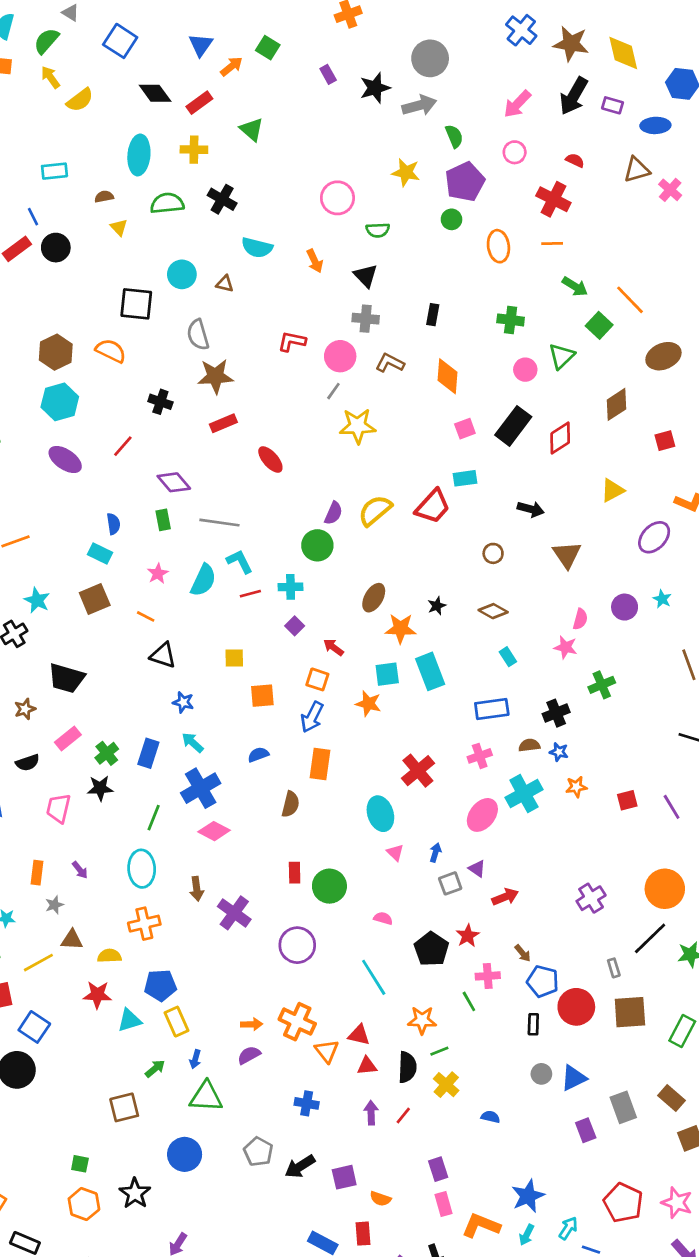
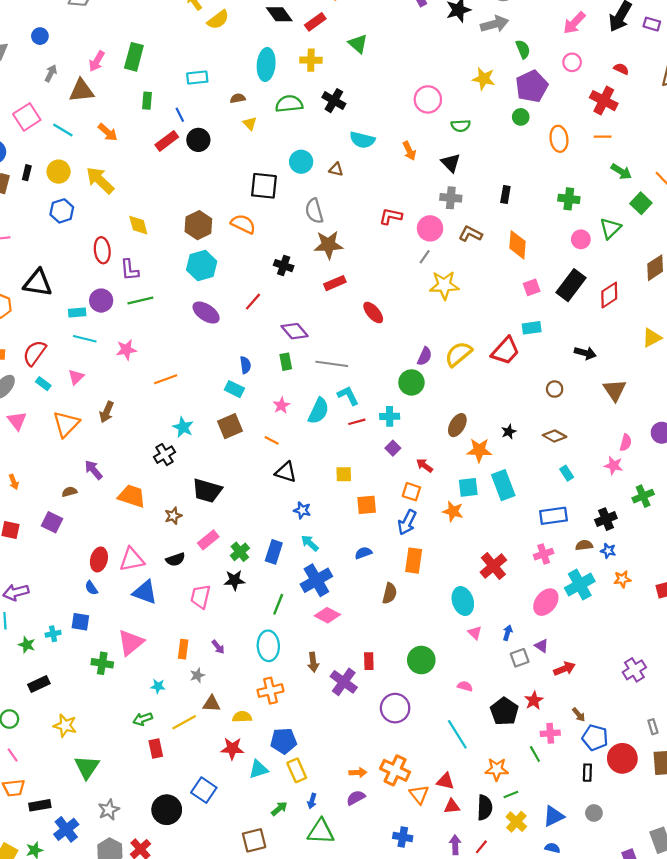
red rectangle: (295, 873) -> (369, 661), moved
blue square: (34, 1027) -> (204, 790), moved
blue triangle: (574, 1078) -> (554, 816), moved

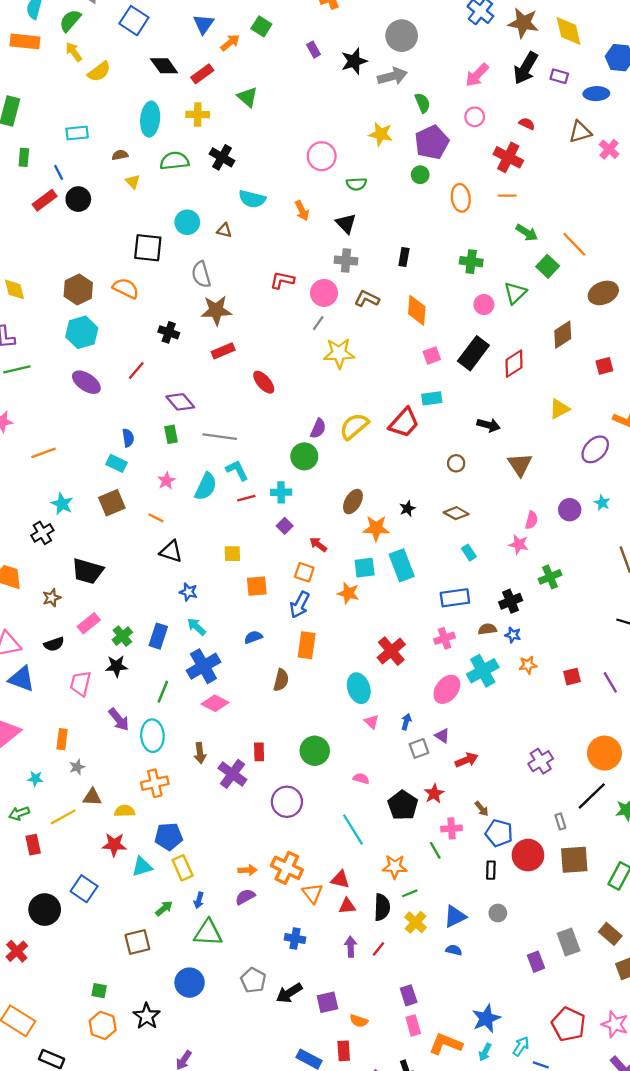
purple arrow: (218, 647) -> (119, 719), moved, size x1.5

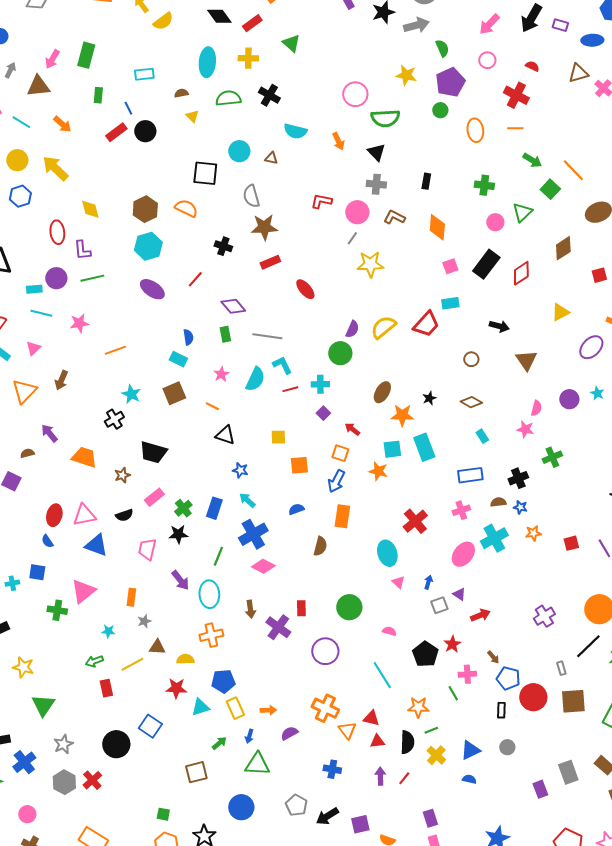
green semicircle: (356, 184) -> (385, 118), size x1.6
orange arrow: (247, 870) -> (268, 710), moved

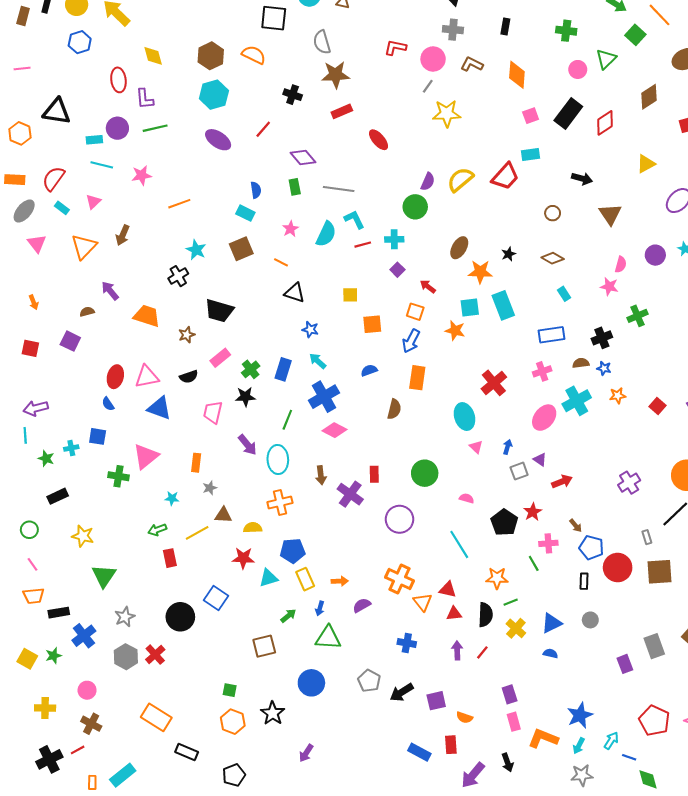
red square: (571, 543) -> (657, 406), turned -35

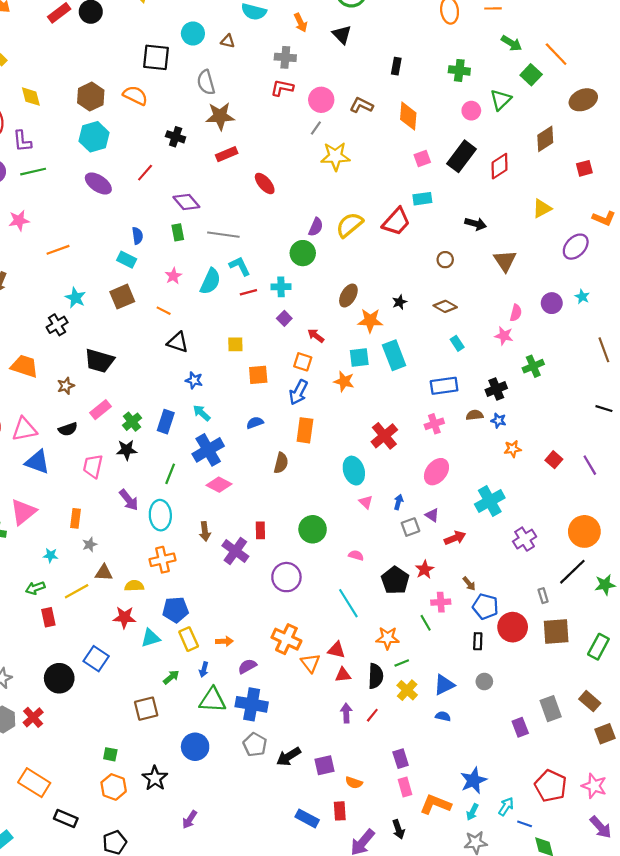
gray cross: (453, 30) -> (285, 57), moved
cyan cross: (577, 401) -> (490, 501), moved
blue cross: (407, 643) -> (252, 704), moved, size x1.6

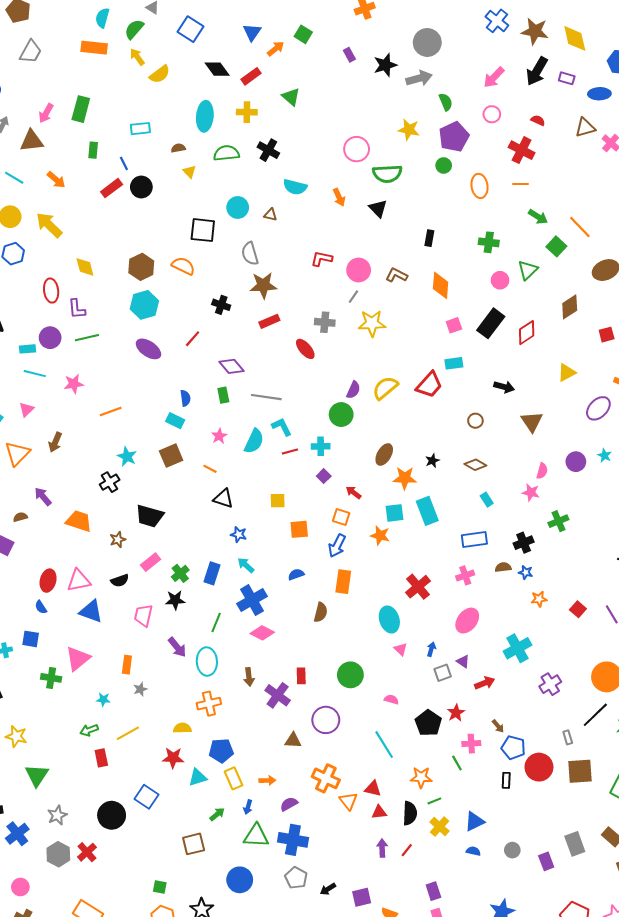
gray cross: (285, 57) -> (325, 322), moved
brown triangle: (104, 573) -> (293, 740), moved
gray circle: (484, 681) -> (512, 850), moved
black arrow: (289, 757) -> (328, 889), size x0.7

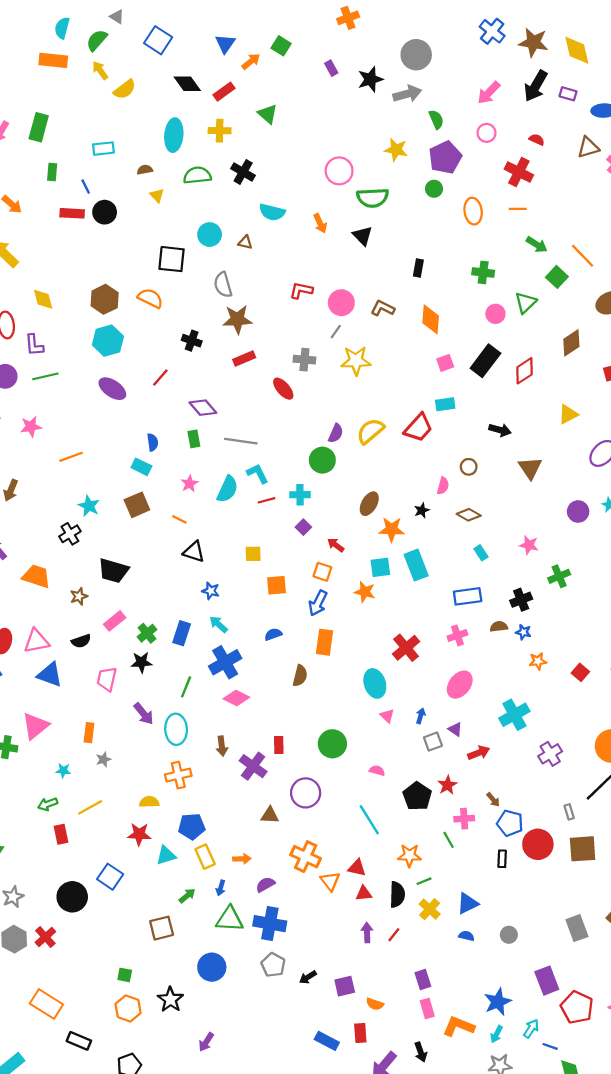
red rectangle: (112, 188) -> (72, 213), turned 40
pink semicircle: (542, 471) -> (443, 486), moved
purple rectangle: (546, 861) -> (547, 981), moved, size x1.4

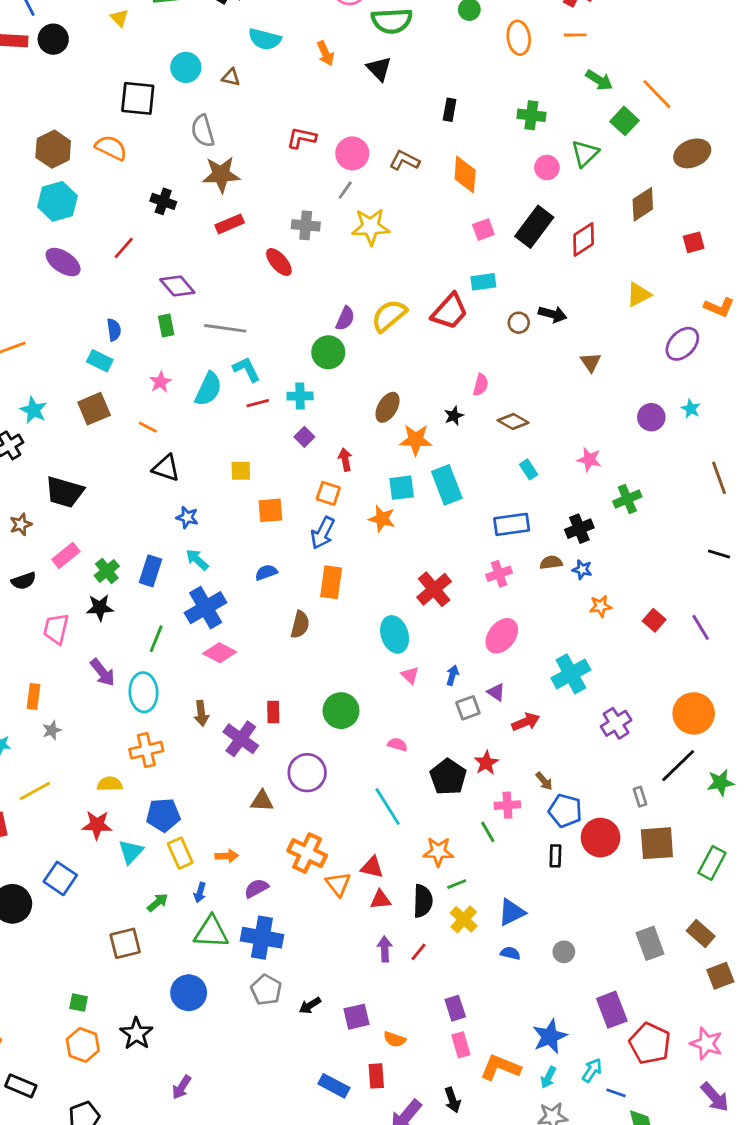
brown circle: (469, 467) -> (519, 323), moved
brown triangle: (530, 468) -> (591, 362), size x0.7
red arrow: (336, 545) -> (345, 460), turned 42
cyan triangle: (166, 855) -> (131, 852), turned -30

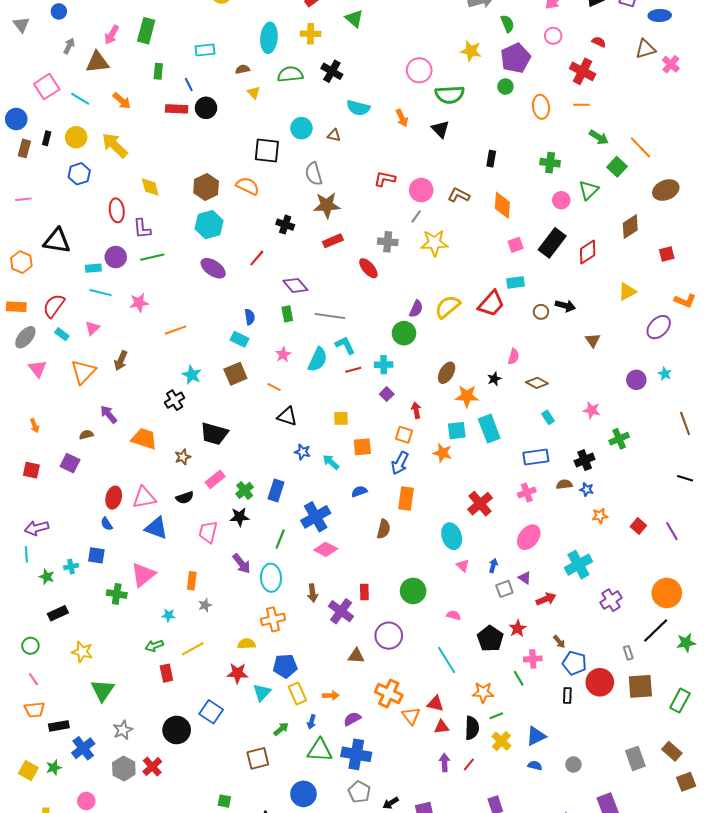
cyan arrow: (197, 560) -> (331, 462), moved

